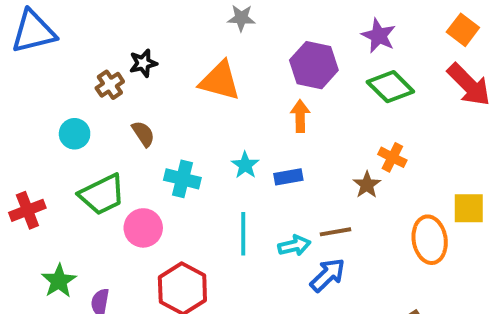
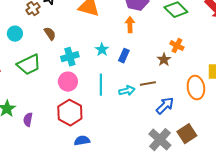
blue rectangle: (288, 177) -> (124, 56), turned -56
cyan cross: (182, 179) -> (70, 57), turned -30
pink circle: (143, 228) -> (68, 82), moved
blue arrow: (328, 275) -> (165, 106), moved

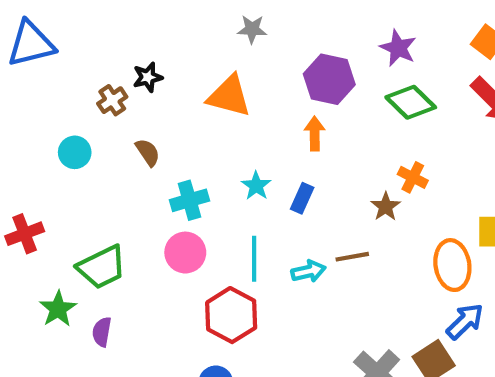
green trapezoid: (29, 65) -> (102, 267), moved
blue arrow: (165, 106) -> (465, 321), moved
red hexagon: (70, 113) -> (231, 315), moved

